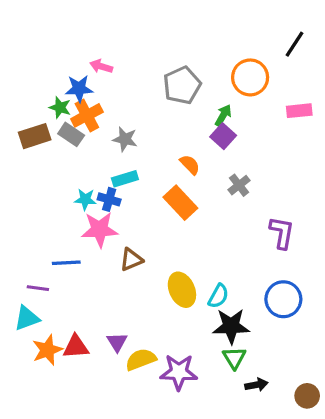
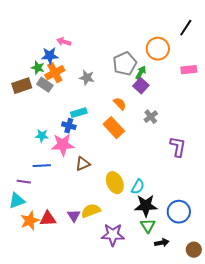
gray pentagon: (182, 85) -> (125, 64), moved
gray star: (125, 139) -> (87, 78), moved
cyan star: (85, 199) -> (42, 136), moved
blue circle: (283, 299) -> (179, 212), moved
yellow semicircle: (141, 359) -> (91, 211), moved

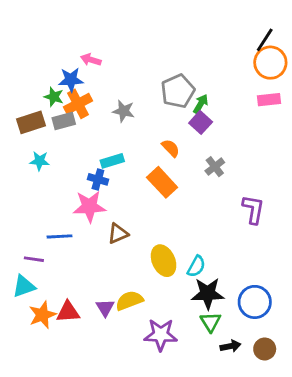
orange circle: (158, 49) -> (270, 63), moved
gray rectangle: (45, 85) -> (64, 121), turned -49
cyan star: (42, 136) -> (40, 161), moved
brown circle: (194, 250) -> (265, 349), moved

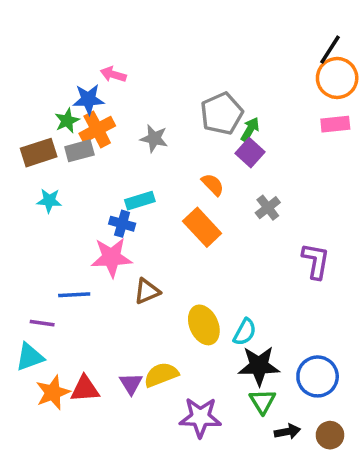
green star: (54, 97) -> (67, 121), turned 30

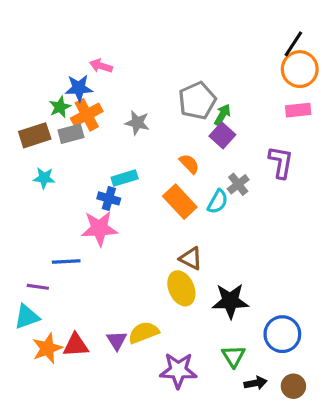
purple L-shape: (316, 261) -> (281, 162), moved
brown triangle: (147, 291) -> (191, 258), moved, turned 50
cyan semicircle: (245, 332) -> (218, 202), moved
black star: (259, 366) -> (230, 301), moved

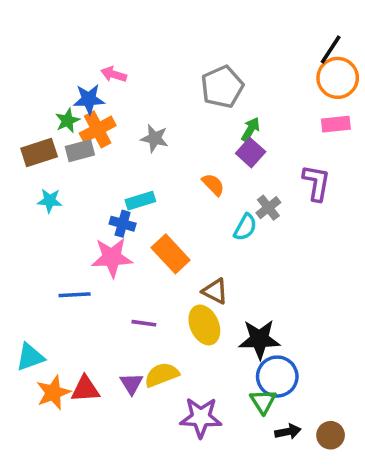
gray pentagon: (197, 101) -> (222, 87), moved
orange rectangle: (180, 202) -> (171, 254), moved
purple line: (38, 287) -> (144, 323), moved
blue circle: (282, 334) -> (277, 377), moved

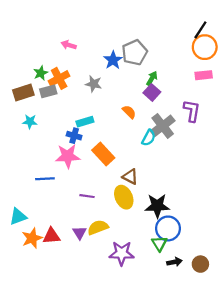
blue star: (89, 99) -> (113, 60), moved, turned -30
gray cross: (268, 208) -> (163, 126), size x1.6

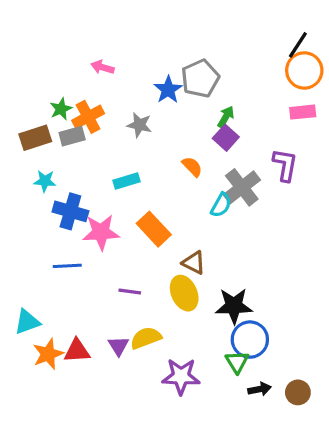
blue cross: (74, 136) -> (70, 211), moved, size x1.5

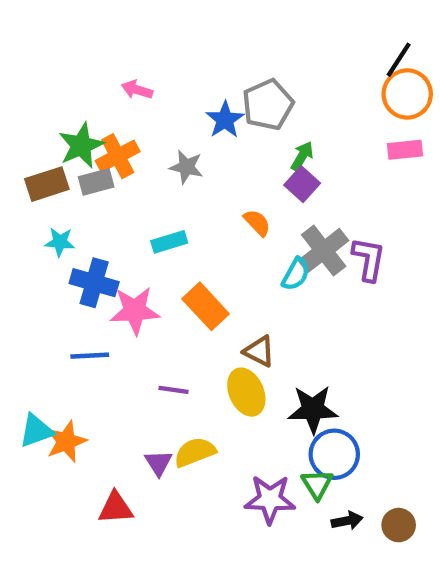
green star: (61, 109) -> (81, 145), size x1.5
purple L-shape: (285, 165) -> (369, 259), moved
red triangle: (77, 351) -> (116, 508), moved
orange star: (48, 354) -> (66, 441), moved
purple star: (181, 376) -> (270, 499), moved

